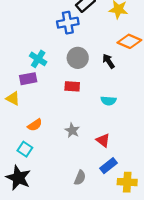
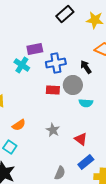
blue cross: (68, 23) -> (56, 63), moved
gray circle: (78, 58) -> (73, 85), moved
purple rectangle: (28, 79) -> (35, 49), moved

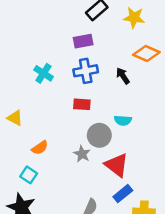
purple rectangle: (35, 49) -> (83, 41), moved
gray circle: (73, 85) -> (99, 135), moved
red triangle: (81, 139) -> (117, 165), size x1.5

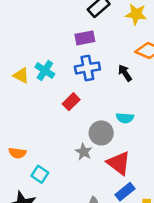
red rectangle: (82, 104) -> (71, 102), moved, turned -49
yellow triangle: (15, 118) -> (21, 75), moved
orange semicircle: (40, 148) -> (17, 153), moved, turned 42
cyan square: (29, 175) -> (40, 174), moved

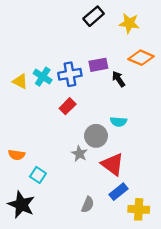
purple rectangle: (85, 38) -> (98, 65), moved
blue cross: (87, 68) -> (70, 74), moved

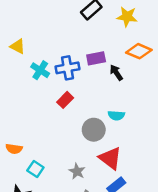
yellow triangle: (20, 81) -> (18, 46), moved
gray star: (79, 154) -> (77, 171), moved

